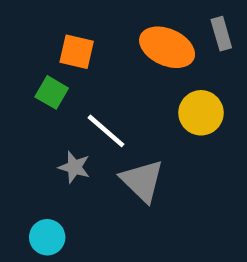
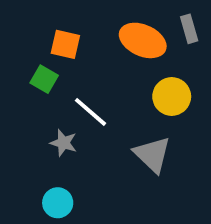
gray triangle: (142, 181) -> (152, 154), moved
cyan circle: (47, 237) -> (58, 203), moved

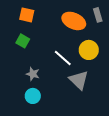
orange square: (65, 44) -> (27, 15), moved
white line: (91, 112) -> (63, 58), moved
cyan circle: (58, 203) -> (33, 96), moved

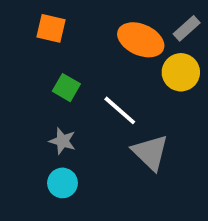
gray rectangle: (98, 15) -> (187, 28), turned 64
green square: (23, 41) -> (66, 88), moved
yellow circle: (89, 50) -> (181, 72), moved

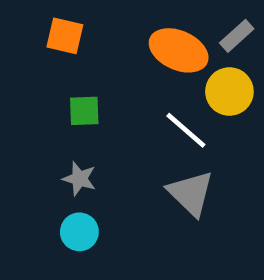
green square: (66, 88) -> (84, 111), turned -32
white line: (120, 110) -> (186, 130), moved

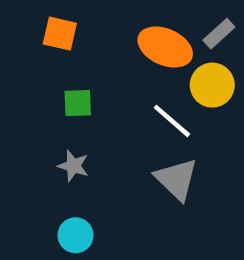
cyan circle: (79, 232) -> (76, 235), moved

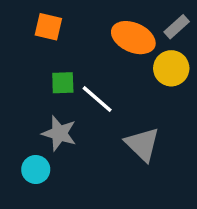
white line: (172, 121) -> (97, 99), moved
gray star: (73, 166) -> (59, 133), size x1.4
cyan circle: (76, 235) -> (36, 169), moved

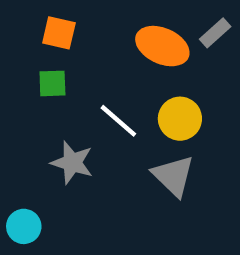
yellow circle: (171, 68) -> (180, 119), moved
green square: (63, 83) -> (52, 83), moved
cyan circle: (36, 169) -> (24, 226), moved

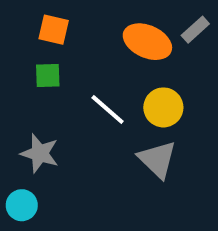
gray star: (72, 163) -> (40, 153), moved

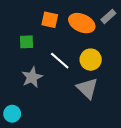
orange square: (54, 30) -> (50, 20), moved
gray star: (40, 153) -> (32, 77), moved, turned 30

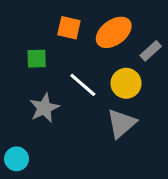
gray rectangle: (108, 16) -> (151, 51), moved
orange ellipse: (82, 23) -> (114, 32), turned -60
gray triangle: (87, 88) -> (121, 123), turned 35

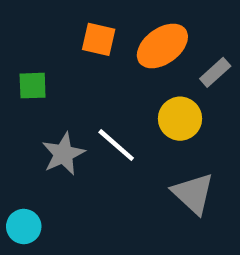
green square: (37, 59) -> (33, 86), moved
white line: (83, 85) -> (116, 145), moved
gray triangle: (121, 123) -> (193, 193), moved, turned -36

